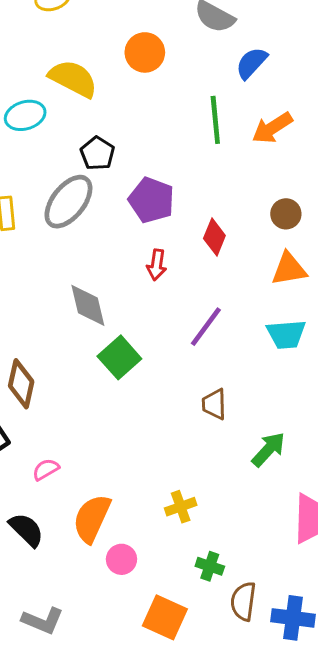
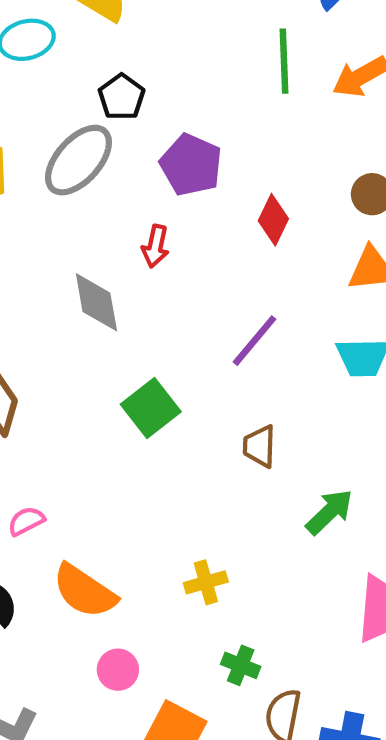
red arrow: (157, 265) -> (155, 246), moved
green square: (119, 357) -> (151, 408), moved
orange semicircle: (92, 518) -> (85, 591), turned -84
pink circle: (121, 559) -> (118, 670), moved

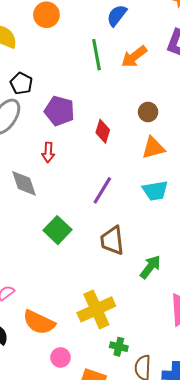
brown trapezoid: (260, 446) -> (112, 241), size x1.4
yellow cross: (206, 582) -> (96, 309), size x1.8

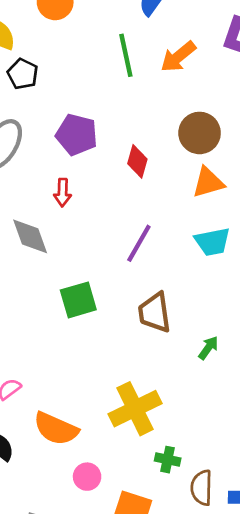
black pentagon: (21, 83) -> (23, 74), moved
brown circle: (148, 112) -> (200, 133), size x1.5
green square: (58, 230) -> (78, 300), turned 32
green arrow: (150, 267) -> (208, 348), size x0.7

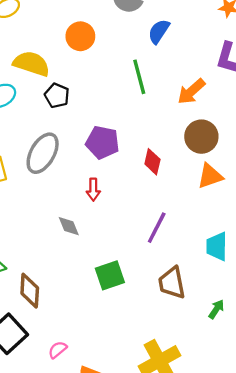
orange arrow: (178, 57) -> (191, 91), moved
gray diamond: (30, 236) -> (69, 226), size x0.7
cyan trapezoid: (212, 242) -> (217, 246), moved, turned 104

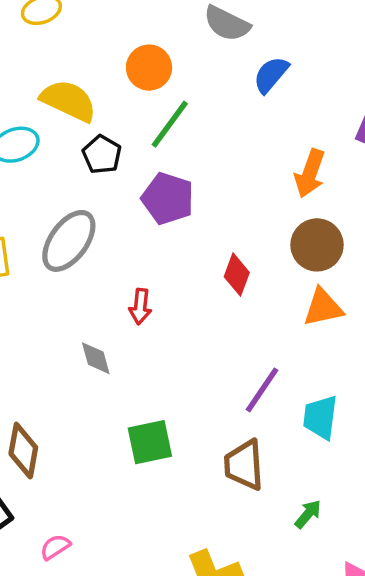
green line: (139, 77) -> (170, 124), moved, turned 44
orange arrow: (191, 91) -> (310, 173), turned -36
purple pentagon: (102, 142) -> (168, 198), moved
purple line: (157, 228) -> (262, 390), moved

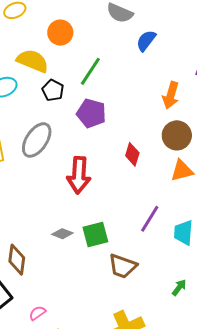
orange circle: (149, 68) -> (60, 33), moved
red arrow: (140, 307) -> (79, 175), size x1.8
gray diamond: (96, 358) -> (62, 234), moved, turned -50
green square: (150, 442) -> (95, 234), moved
brown trapezoid: (244, 465) -> (123, 266), moved, turned -64

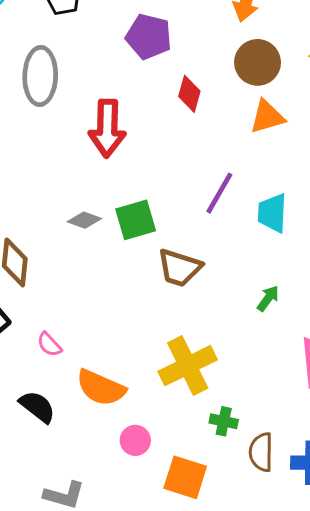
purple pentagon: (91, 113) -> (149, 37), moved
gray ellipse: (37, 140) -> (40, 76), turned -30
pink semicircle: (37, 313) -> (49, 345), turned -96

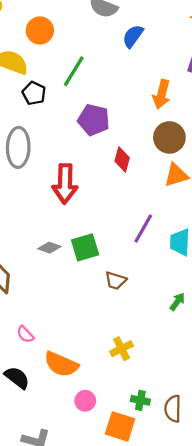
brown trapezoid: (179, 268) -> (116, 281), size x0.7
yellow cross: (188, 366) -> (122, 349), size x0.6
green cross: (224, 421) -> (140, 400), moved

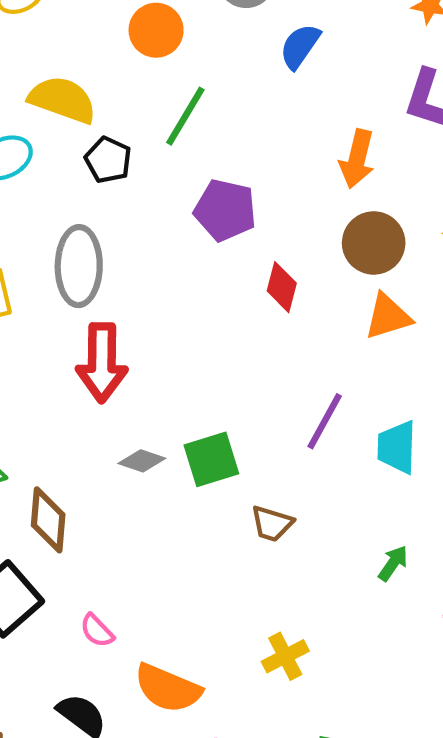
orange circle: (40, 31) -> (156, 30), moved
red arrow: (65, 184) -> (102, 363), moved

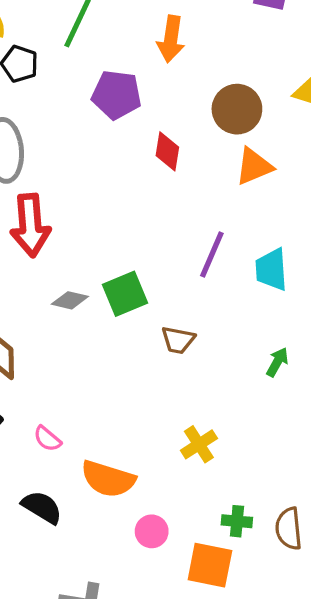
orange arrow: (357, 159) -> (171, 39), moved

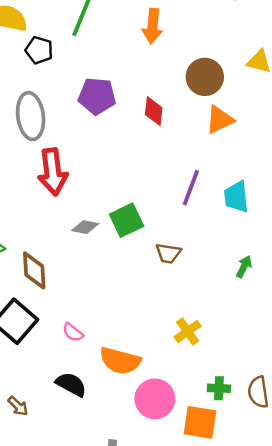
purple pentagon: (117, 95) -> (97, 96), moved
pink circle: (152, 531) -> (155, 399), size x1.6

